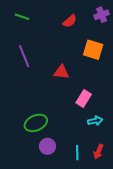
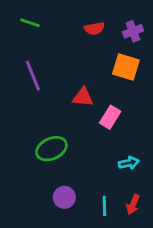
purple cross: (102, 15) -> (133, 31), moved
red semicircle: (70, 21) -> (94, 28), turned 32
pink rectangle: (84, 99) -> (110, 117), moved
green ellipse: (36, 123) -> (51, 149), moved

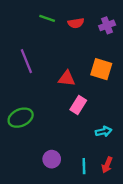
green line: (30, 23) -> (47, 18), moved
orange square: (126, 67) -> (101, 69), moved
pink rectangle: (110, 117) -> (78, 105), moved
green ellipse: (51, 149) -> (21, 118), moved

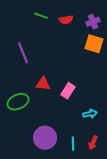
orange square: (101, 69) -> (94, 44), moved
red triangle: (67, 78) -> (43, 84), moved
purple circle: (52, 159) -> (45, 138), size x1.5

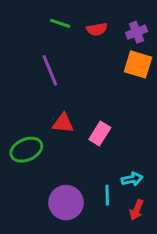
purple line: (23, 53) -> (50, 70), moved
cyan arrow: (90, 114) -> (132, 179), moved
cyan line: (73, 144) -> (107, 195), moved

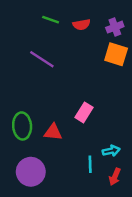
purple line: (50, 70) -> (42, 59), turned -35
red triangle: (63, 123) -> (53, 132), moved
green ellipse: (26, 150) -> (22, 126), turned -70
purple circle: (66, 203) -> (31, 172), moved

